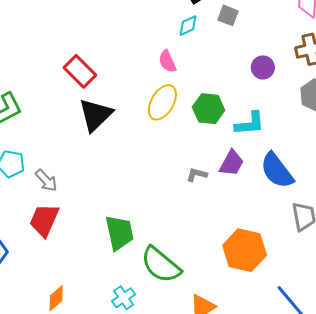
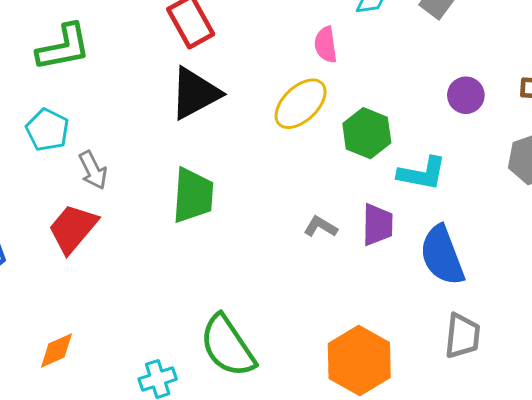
purple trapezoid: (232, 163) -> (378, 225), turned -44
green trapezoid: (119, 233) -> (193, 195), moved

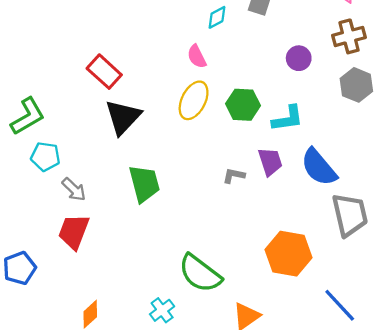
cyan pentagon: (47, 130) -> (45, 156), moved
gray trapezoid: (462, 336) -> (350, 215), size x1.4

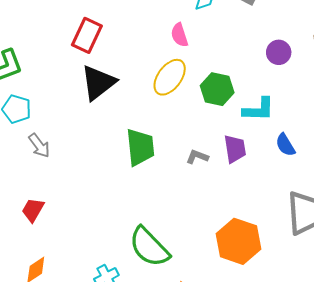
red rectangle: (104, 72) -> (87, 35), turned 64
blue semicircle: (319, 167) -> (285, 145), moved, size x0.6
green trapezoid: (144, 184) -> (140, 147), moved
red trapezoid: (74, 232) -> (33, 210), moved, size x0.7

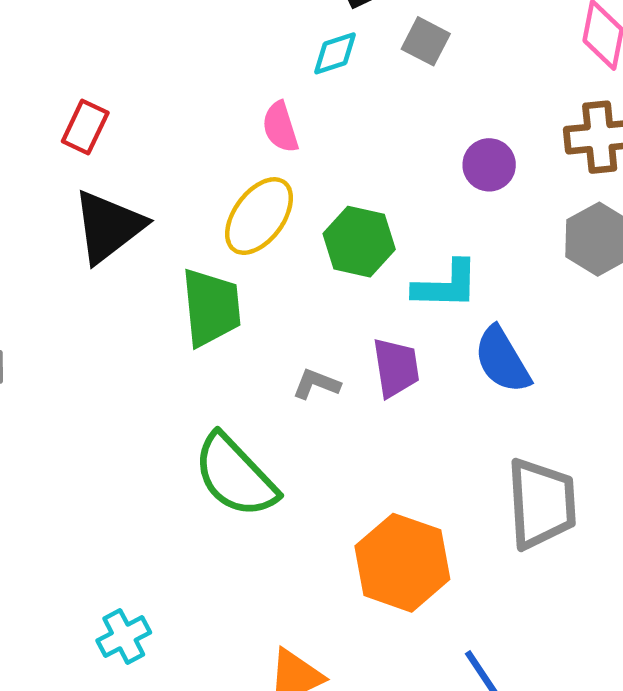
red rectangle: (87, 35) -> (85, 127), size x0.7
blue semicircle: (285, 145) -> (502, 360), size x1.4
green trapezoid: (140, 147) -> (211, 307), moved
green semicircle: (149, 247) -> (235, 476), moved

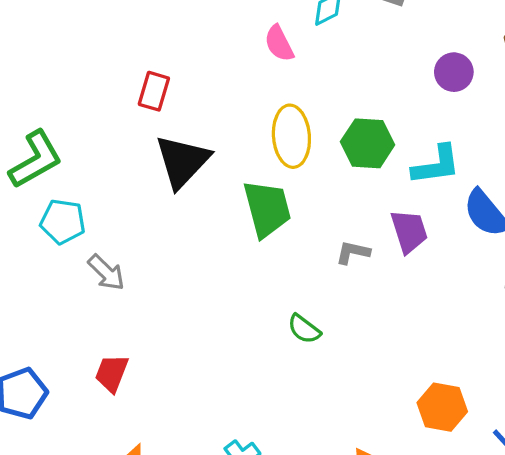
pink semicircle: (280, 127) -> (279, 43), moved
yellow ellipse: (259, 216) -> (291, 136), turned -32
green semicircle: (235, 476) -> (304, 329), size x0.5
orange hexagon: (402, 563) -> (442, 407), moved, size x0.7

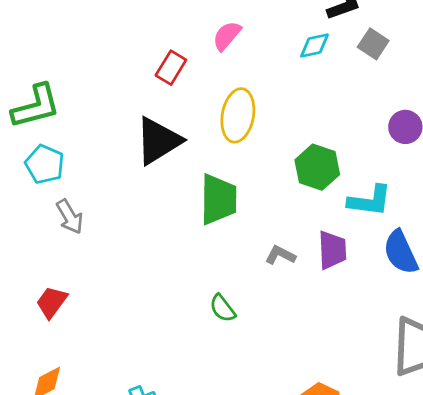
pink semicircle: (279, 43) -> (227, 36), moved, turned 52
red rectangle: (154, 91) -> (171, 68), moved
yellow ellipse: (291, 136) -> (238, 115), moved

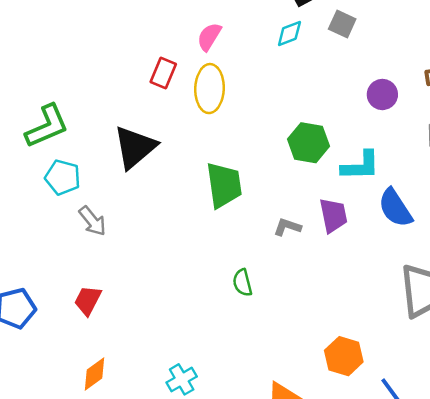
yellow ellipse: (238, 115) -> (210, 89), moved
black triangle: (158, 141) -> (135, 147), moved
green semicircle: (222, 308) -> (242, 283), turned 32

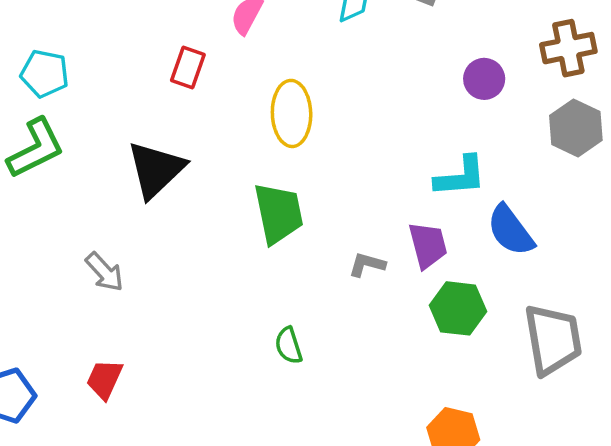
yellow ellipse: (210, 89) -> (292, 113), moved
green hexagon: (309, 143) -> (458, 308), moved
cyan pentagon: (63, 177) -> (45, 74), moved
green semicircle: (242, 283) -> (289, 346), moved

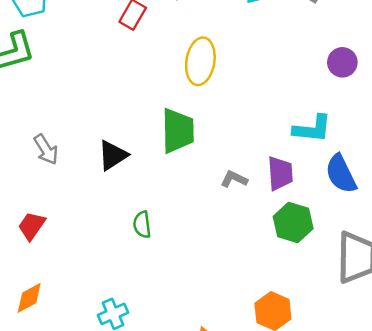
black triangle: (156, 170) -> (113, 155), moved, size x0.7
green semicircle: (289, 346) -> (142, 225), moved

